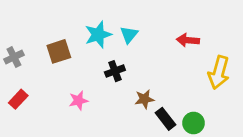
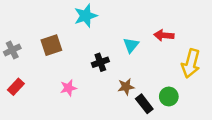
cyan star: (98, 35) -> (86, 16), moved
cyan triangle: (129, 35) -> (131, 45), moved
green circle: (194, 123) -> (169, 96), moved

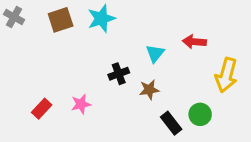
brown square: (51, 45) -> (61, 20), moved
gray cross: (12, 50) -> (14, 17), moved, turned -35
red rectangle: (16, 87) -> (42, 109), moved
brown star: (126, 87) -> (149, 90), moved

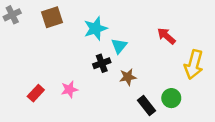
gray cross: (14, 17) -> (12, 15), turned 35
cyan star: (101, 18) -> (95, 28), moved
red arrow: (194, 42) -> (166, 36), turned 36
cyan triangle: (155, 53) -> (119, 46), moved

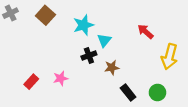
brown square: (52, 17) -> (45, 15), turned -30
green circle: (171, 98) -> (157, 93), moved

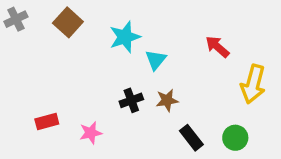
black cross: (89, 56) -> (131, 100), moved
pink star: (61, 78) -> (91, 133), moved
red rectangle: (31, 82) -> (47, 121), turned 32

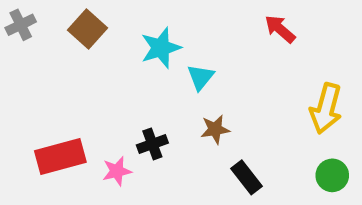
red arrow: (217, 47) -> (280, 29), moved
black cross: (131, 100) -> (152, 144), moved
red rectangle: (47, 121) -> (60, 157), size x1.6
green circle: (235, 138) -> (332, 175), moved

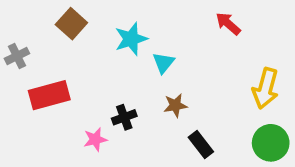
gray cross: (21, 25) -> (17, 56), moved
red rectangle: (60, 157) -> (49, 95), moved
green circle: (332, 175) -> (271, 143), size x1.4

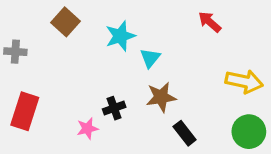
gray cross: (17, 56) -> (15, 52), turned 30
yellow arrow: (266, 88) -> (244, 81), turned -93
red rectangle: (49, 95) -> (25, 111), moved, turned -57
brown star: (175, 105) -> (161, 97), size x1.4

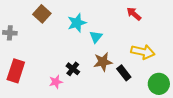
yellow arrow: (244, 81) -> (143, 52), moved
black cross: (114, 108) -> (73, 69), turned -32
black rectangle: (185, 133) -> (124, 73), moved

